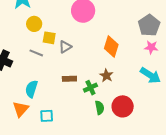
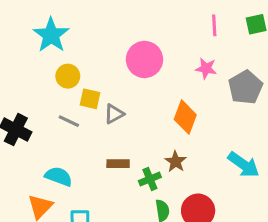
pink star: (151, 47) -> (206, 68), moved
cyan semicircle: (31, 89) -> (59, 176), turned 90

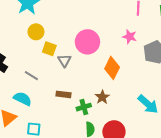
pink circle: (144, 59) -> (87, 42), moved
gray triangle: (114, 114) -> (64, 61), turned -40
gray line: (69, 121) -> (31, 76), moved

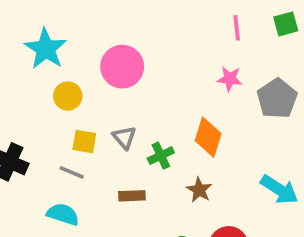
pink circle: (87, 42) -> (122, 67), moved
yellow square: (49, 49) -> (84, 141), moved
green cross: (84, 107) -> (161, 156), moved

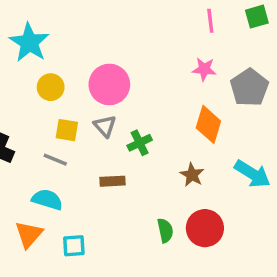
pink circle: (122, 67) -> (109, 85), moved
orange diamond: (208, 137) -> (208, 124), moved
brown star: (199, 190) -> (192, 175), moved

